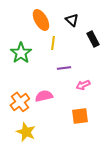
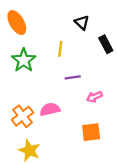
orange ellipse: (41, 20) -> (17, 23), moved

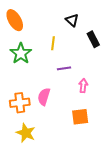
pink arrow: (94, 97) -> (83, 86), turned 120
pink semicircle: (50, 109) -> (44, 97), turned -60
orange cross: (22, 116) -> (20, 103), turned 30

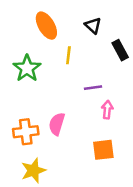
orange ellipse: (15, 20) -> (46, 26), moved
purple line: (64, 68) -> (93, 88), moved
yellow star: (26, 133) -> (33, 170), turned 30

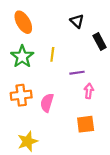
orange ellipse: (46, 26) -> (23, 22), moved
yellow line: (68, 55) -> (52, 54), moved
orange cross: (26, 132) -> (21, 95), moved

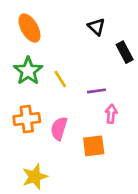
yellow line: (52, 54) -> (60, 79), moved, turned -40
orange square: (86, 124) -> (94, 146), moved

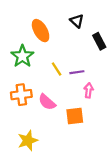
orange ellipse: (29, 28) -> (41, 31), moved
yellow line: (60, 79) -> (57, 69), moved
pink semicircle: (59, 128) -> (47, 102), turned -66

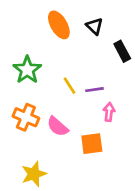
orange ellipse: (41, 31) -> (59, 25), moved
orange cross: (21, 95) -> (26, 117), turned 30

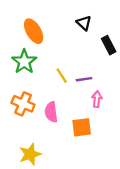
orange ellipse: (59, 25) -> (34, 31), moved
pink semicircle: (58, 126) -> (51, 112), turned 42

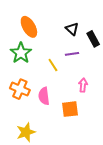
black triangle: (84, 23) -> (72, 29), moved
purple line: (84, 79) -> (72, 54), moved

